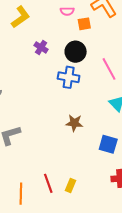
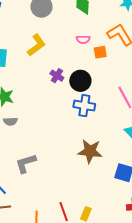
black circle: (76, 52) -> (80, 81), moved
brown star: (74, 123) -> (90, 151), size x1.4

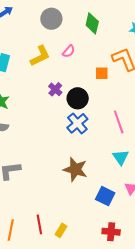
pink semicircle: (83, 39) -> (69, 51), moved, turned -56
blue cross: (84, 106) -> (77, 123), turned 30

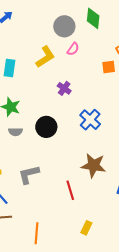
gray circle: (51, 19) -> (64, 26), moved
black circle: (78, 98) -> (46, 127), moved
red line: (39, 224) -> (70, 190), moved

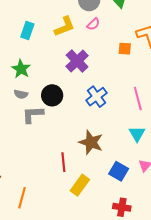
purple cross: (64, 88) -> (77, 61), size x1.6
gray L-shape: (29, 174) -> (33, 114), moved
yellow rectangle: (86, 228) -> (80, 185), moved, size x1.5

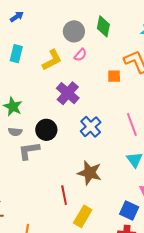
cyan rectangle: (27, 30) -> (16, 54), moved
blue square: (119, 171) -> (129, 210), moved

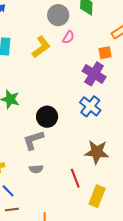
purple cross: (68, 93) -> (94, 74), moved
gray semicircle: (15, 132) -> (36, 169), moved

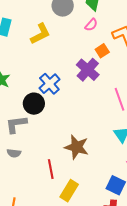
pink semicircle: (68, 37) -> (91, 25), moved
orange square: (105, 53) -> (102, 51), turned -32
blue cross: (90, 106) -> (49, 84), moved

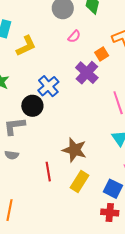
pink semicircle: (91, 25) -> (74, 36), moved
yellow L-shape: (40, 34) -> (26, 46), moved
yellow rectangle: (69, 191) -> (80, 182), moved

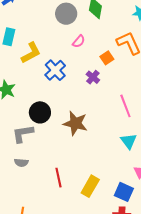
purple cross: (87, 73) -> (93, 77), size x0.6
blue cross: (48, 86) -> (55, 70), moved
brown star: (74, 150) -> (75, 123), moved

